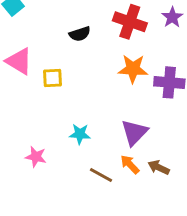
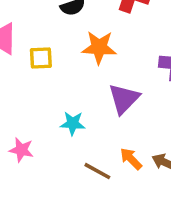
orange star: (133, 69) -> (99, 47), moved
purple triangle: (134, 133) -> (124, 99), moved

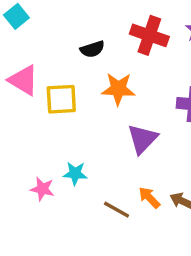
yellow square: (41, 58) -> (61, 99), size x1.4
cyan star: (73, 123) -> (75, 173), moved

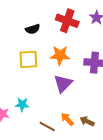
orange star: (118, 89) -> (60, 55), moved
yellow square: (61, 99) -> (28, 59), moved

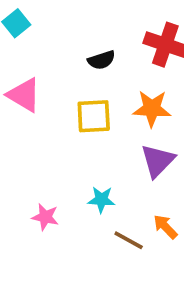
cyan star: (22, 105) -> (101, 200), moved

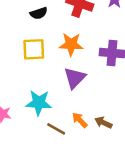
cyan star: (101, 200) -> (39, 103), size x1.5

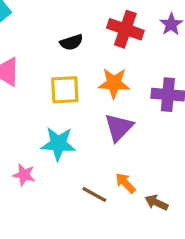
cyan star: (39, 103) -> (58, 144), moved
brown arrow: (103, 123) -> (156, 203), moved

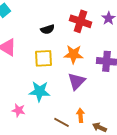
orange arrow: (125, 183) -> (80, 115), turned 40

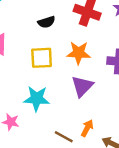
orange arrow: (80, 115) -> (87, 128), turned 32

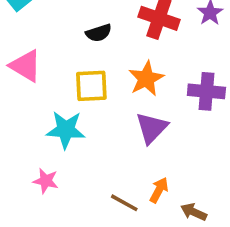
orange star: (79, 53) -> (146, 79), turned -30
cyan star: (37, 99) -> (66, 130), moved

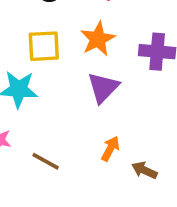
brown line: (124, 203) -> (46, 161), moved

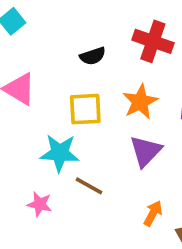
brown line: (46, 161) -> (89, 186), moved

